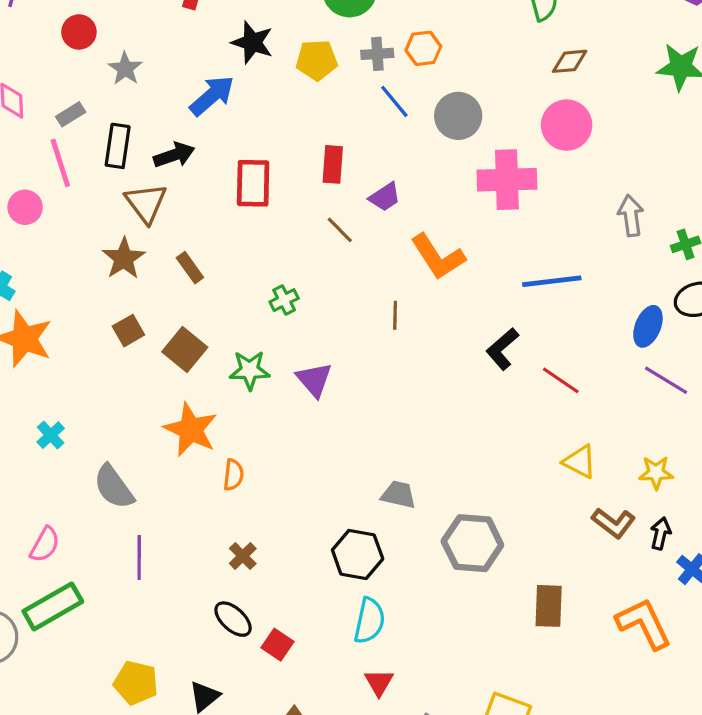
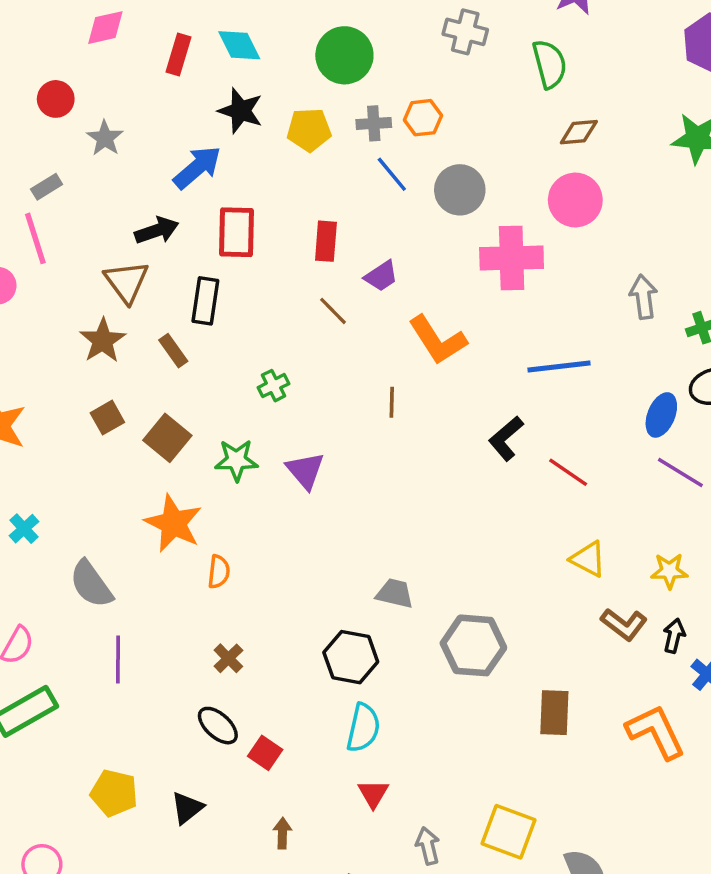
black rectangle: (118, 146) -> (205, 301), moved
red rectangle: (253, 183) -> (236, 232), moved

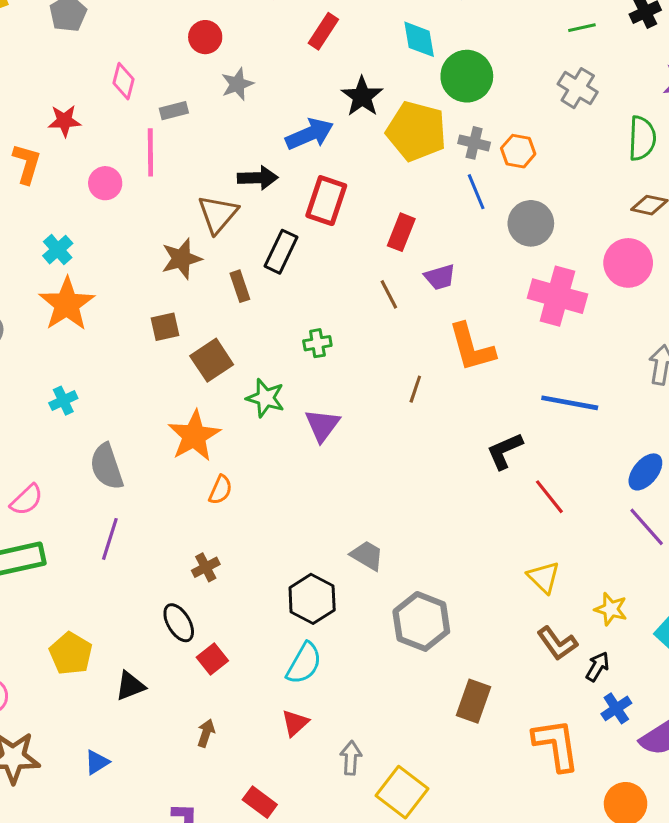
cyan diamond: (239, 45) -> (419, 39), moved
yellow pentagon: (309, 130) -> (416, 131), size x1.5
gray arrow: (428, 846) -> (351, 758), moved

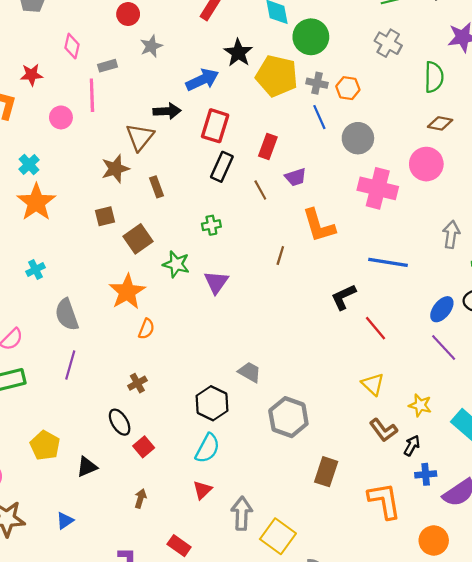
black rectangle: (281, 252) -> (222, 167), moved
blue cross: (616, 708) -> (426, 474), turned 30
gray arrow: (351, 758) -> (242, 513), size x1.4

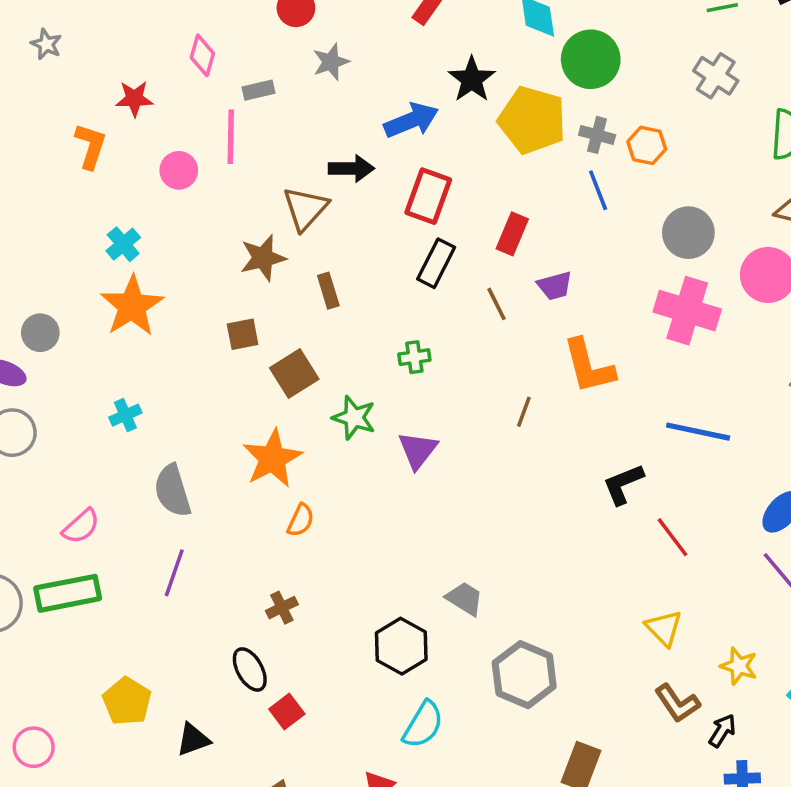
gray circle: (358, 138) -> (688, 233), moved
cyan semicircle: (207, 448) -> (423, 725), moved

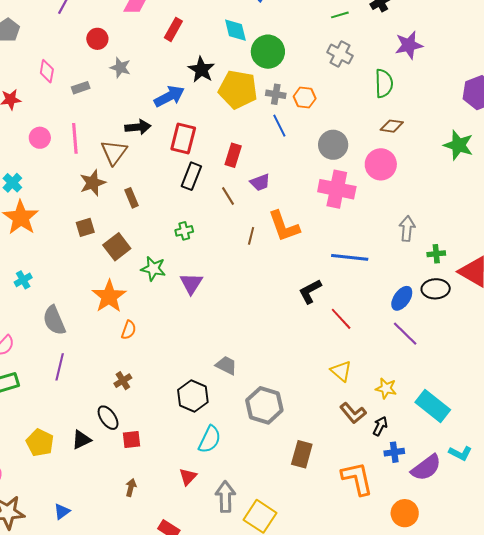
gray star: (331, 62) -> (120, 68), turned -30
pink line: (231, 137) -> (75, 138), moved
brown line: (524, 412) -> (251, 236), moved
red square: (287, 711) -> (131, 439), turned 36
black triangle: (193, 740) -> (81, 440), moved

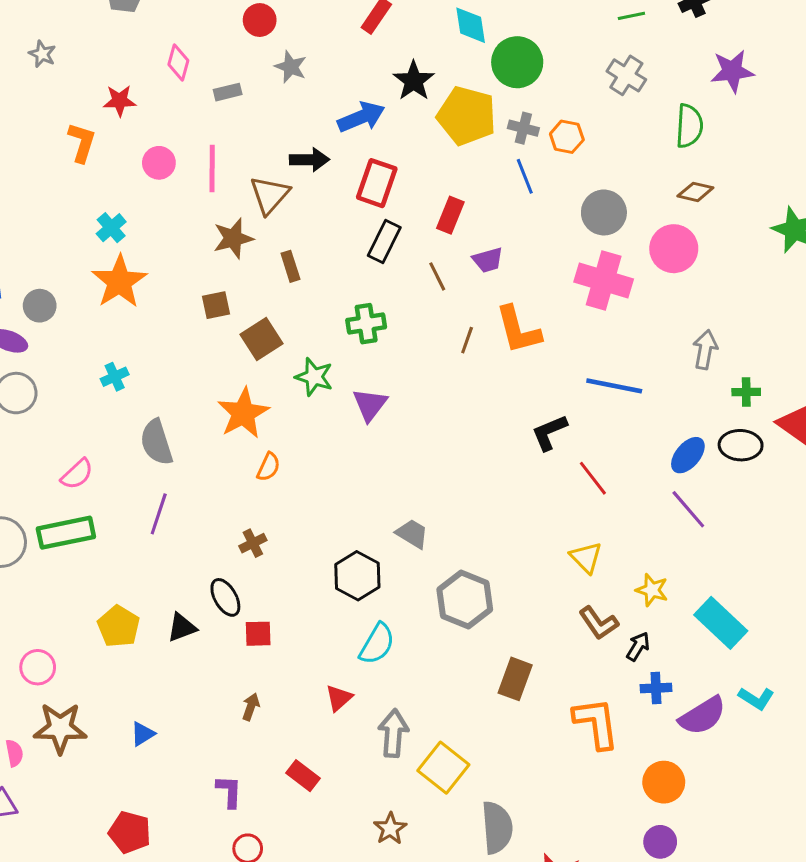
green cross: (184, 231) -> (366, 324), size x1.4

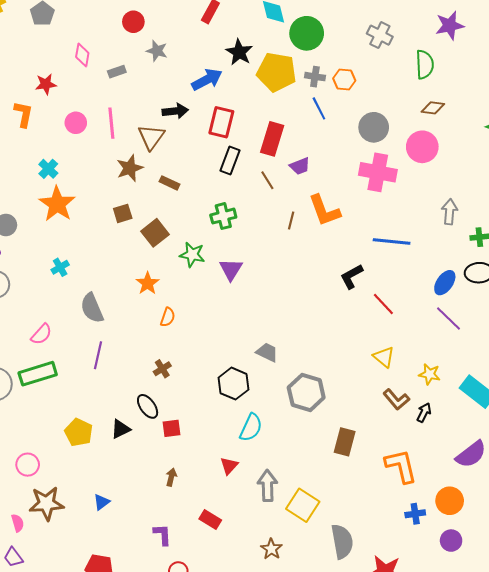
red rectangle: (450, 215) -> (272, 139), size x1.4
brown rectangle: (290, 266) -> (169, 183), turned -42
orange star: (243, 413) -> (148, 283), size x0.7
blue cross: (656, 688) -> (415, 514), moved

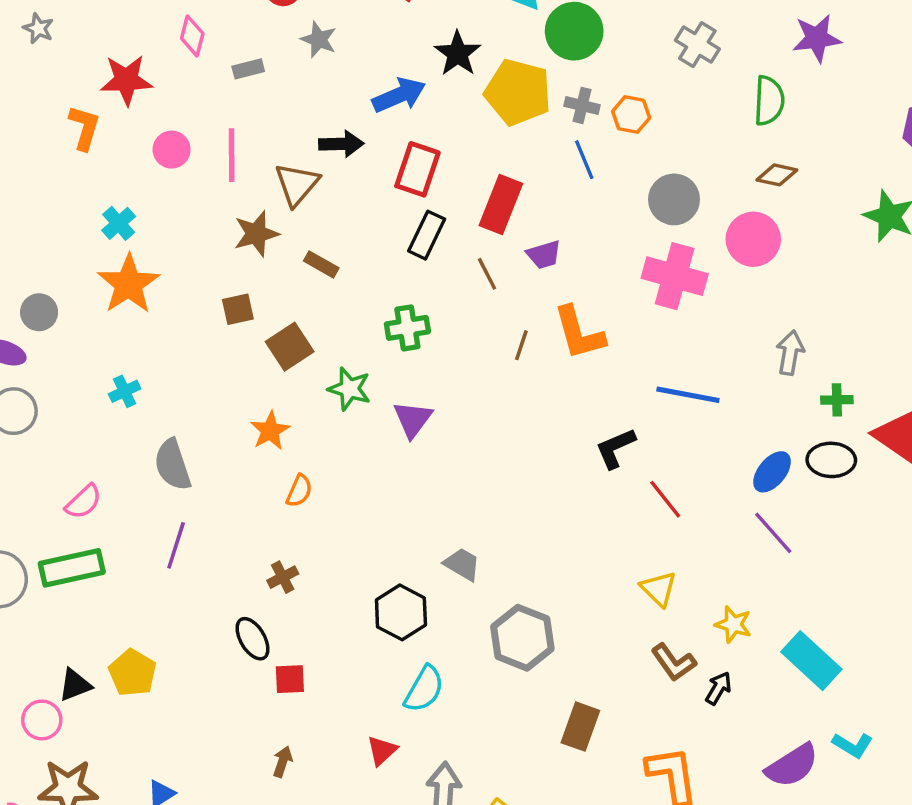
red star: (46, 84) -> (126, 80), size x1.4
black triangle: (121, 429) -> (75, 685), moved

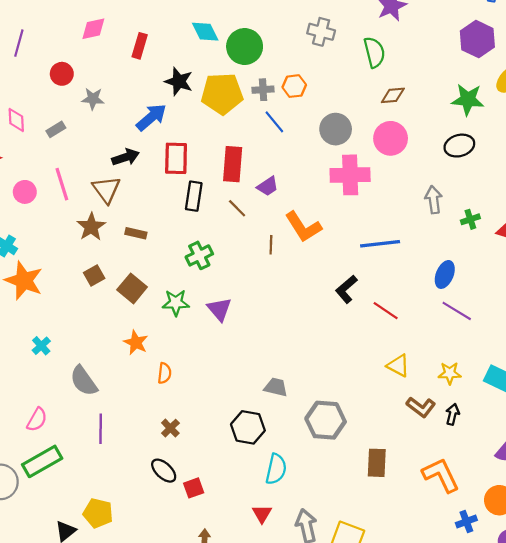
black ellipse: (831, 460) -> (459, 146), moved

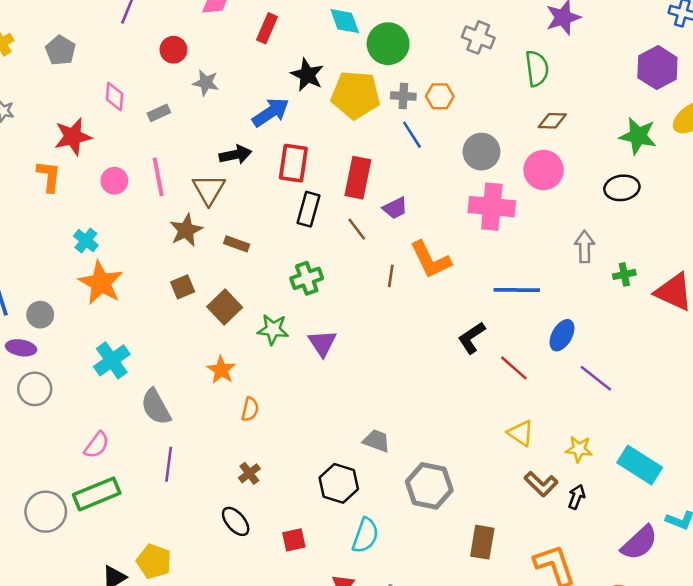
blue ellipse: (445, 274) -> (562, 335), moved
cyan cross: (41, 346) -> (112, 360), size x1.6
red square: (194, 488) -> (294, 540), moved

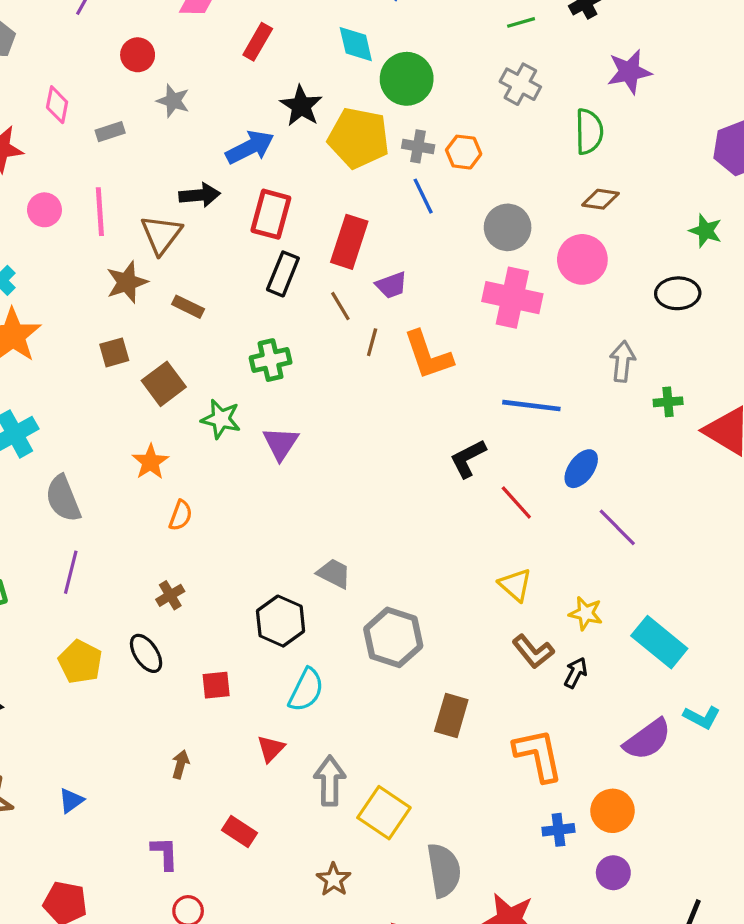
green star: (638, 136) -> (705, 231), size x0.7
brown line: (391, 276) -> (372, 342), moved
yellow pentagon: (154, 561) -> (80, 662), moved

